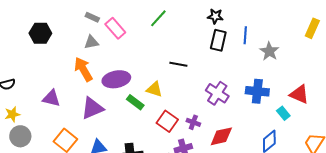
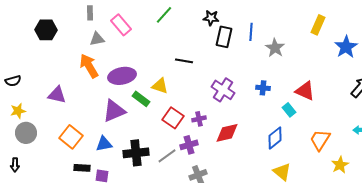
black star: (215, 16) -> (211, 18), moved
gray rectangle: (92, 17) -> (90, 13), moved, turned 64
blue cross: (257, 91) -> (263, 88), size x0.6
purple triangle: (92, 108) -> (114, 111), moved
purple cross: (193, 122) -> (199, 119), turned -32

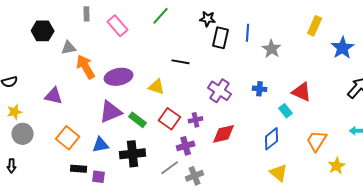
gray triangle: (97, 39) -> (69, 48), moved
green rectangle: (141, 99) -> (138, 120), moved
gray line: (167, 156) -> (170, 168), moved

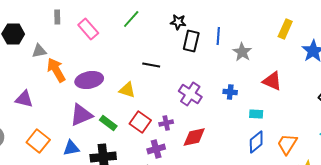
red triangle: (302, 92) -> (272, 81), moved
cyan rectangle: (286, 111) -> (256, 114), turned -48
blue diamond: (272, 139) -> (256, 142), moved

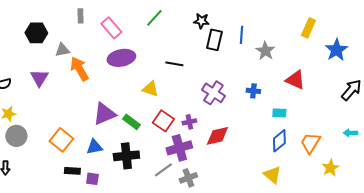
purple ellipse: (89, 80) -> (121, 58), moved
purple triangle: (24, 99) -> (39, 78), moved, turned 48
purple cross: (156, 149) -> (179, 148), size x1.4

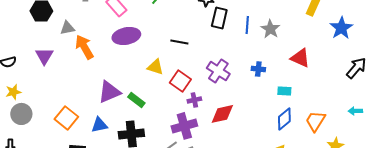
blue line: (241, 35) -> (247, 25), moved
red square: (163, 121) -> (180, 81), moved

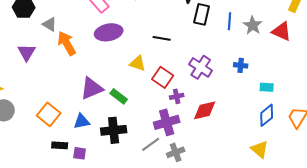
gray triangle: (67, 28) -> (50, 24), turned 42
red triangle: (300, 58) -> (282, 31), moved

